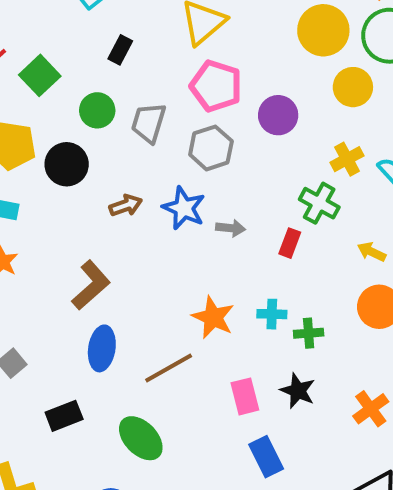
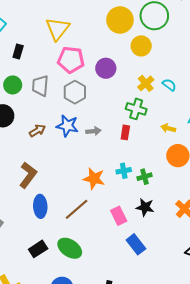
black rectangle: (64, 416) -> (38, 249), moved

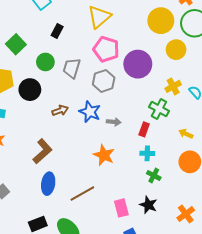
purple circle: (106, 68) -> (138, 64), size x1.4
cyan cross: (124, 171) -> (147, 153), moved
green cross: (144, 177) -> (154, 175), turned 32
orange star: (94, 179) -> (104, 155), moved

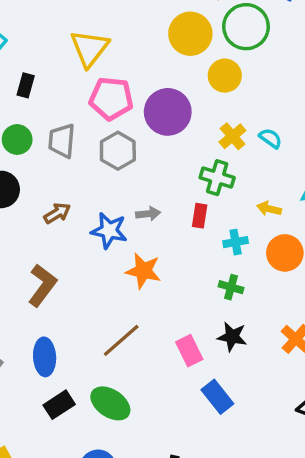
blue star: (90, 112) -> (109, 231), moved
cyan cross: (147, 153) -> (236, 242), moved
blue ellipse: (48, 184) -> (45, 357), moved

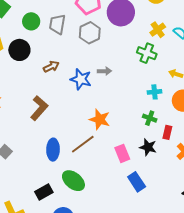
red rectangle: (200, 216) -> (167, 132), moved
orange star: (143, 271) -> (100, 119), moved
blue ellipse: (45, 357) -> (53, 150), moved
black rectangle: (59, 405) -> (44, 192), moved

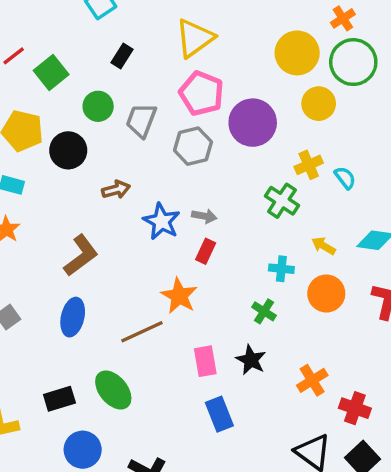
red rectangle: (167, 132) -> (206, 251), moved
blue ellipse: (53, 150) -> (73, 317), moved

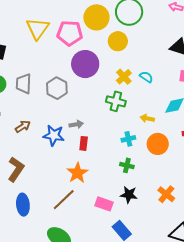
pink pentagon: (201, 93) -> (70, 33), moved
orange star: (179, 296) -> (77, 173), turned 30
pink rectangle: (205, 361) -> (104, 204), turned -42

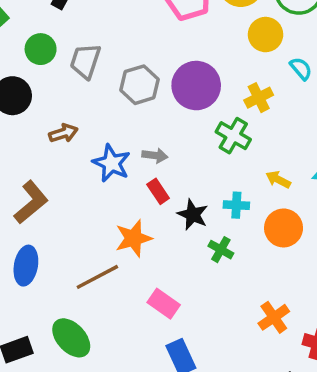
purple circle: (85, 64) -> (196, 86), moved
cyan semicircle: (146, 77) -> (301, 69), moved
red rectangle: (84, 143) -> (158, 191), turned -56
black star: (129, 195) -> (193, 215), moved

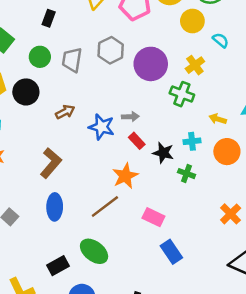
gray hexagon: (140, 85) -> (111, 50), moved

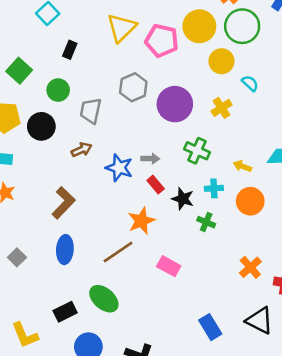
gray trapezoid: (72, 60) -> (91, 111), moved
green cross: (182, 94) -> (197, 151), moved
blue rectangle: (171, 252) -> (210, 327), moved

